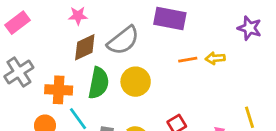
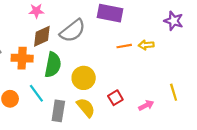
yellow circle: (136, 82) -> (84, 78), moved
orange cross: (59, 90) -> (22, 58), moved

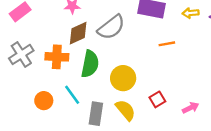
yellow arrow: (146, 45) -> (191, 13), moved

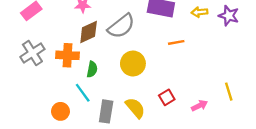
green semicircle: (90, 64) -> (92, 69), moved, size x0.6
yellow circle: (123, 78) -> (133, 63), moved
orange circle: (44, 101) -> (60, 111), moved

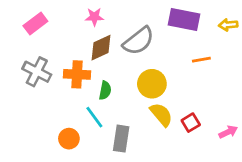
gray cross: (32, 53) -> (37, 72), turned -30
yellow semicircle: (135, 108) -> (161, 115), moved

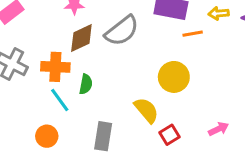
orange line: (201, 60) -> (193, 34), moved
yellow circle: (152, 84) -> (174, 77), moved
cyan line: (94, 117) -> (60, 100), moved
red square: (191, 123) -> (169, 135), moved

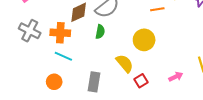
green semicircle: (86, 84) -> (100, 32), moved
cyan line: (60, 100) -> (63, 56), turned -30

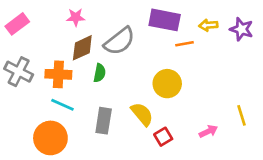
green semicircle: (100, 32) -> (100, 73), moved
orange circle: (54, 82) -> (50, 138), size x1.6
gray rectangle: (94, 82) -> (104, 121), moved

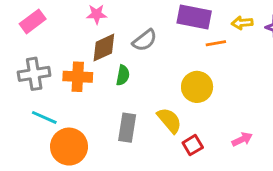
gray semicircle: (119, 41) -> (145, 40), size x0.7
gray cross: (19, 72) -> (34, 74), turned -36
cyan line: (62, 105) -> (44, 117), moved

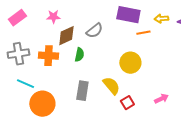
pink star: (97, 14) -> (53, 17), moved

